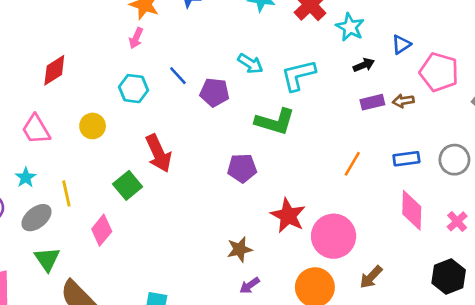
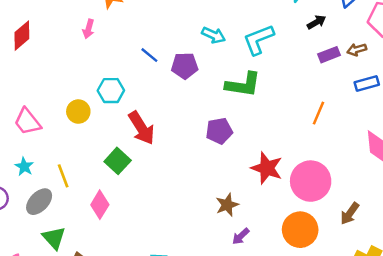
pink arrow: (136, 38) -> (89, 29), moved
red diamond: (54, 70) -> (22, 36), moved
cyan hexagon: (133, 89) -> (111, 91), moved
blue rectangle: (406, 159) -> (367, 84), moved

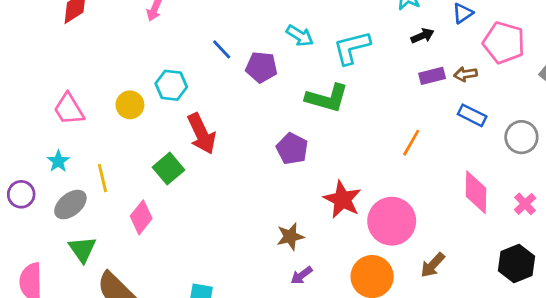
blue rectangle: (367, 84) -> (472, 115), turned 35
purple pentagon: (219, 131) -> (292, 149), turned 30

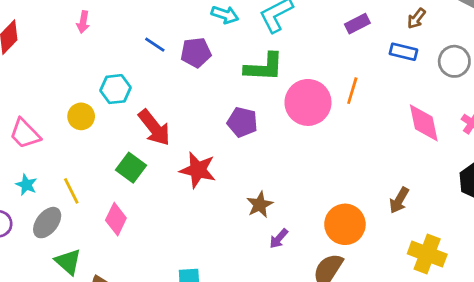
brown arrow: (465, 74) -> (416, 18), moved, turned -30
red star: (342, 199) -> (198, 170), moved
pink circle: (392, 221) -> (308, 102), moved

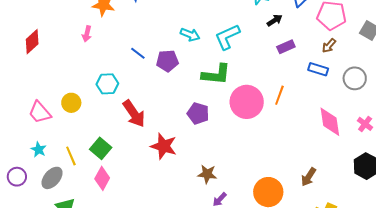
yellow circle: (81, 116) -> (71, 103), moved
green square: (131, 168) -> (101, 148), moved
brown star: (260, 205) -> (207, 174), turned 30

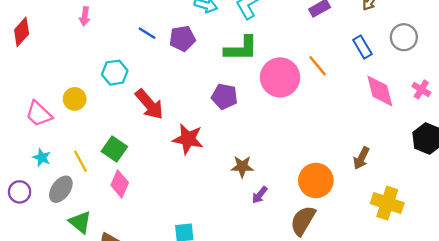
blue rectangle: (318, 69) -> (362, 47), moved, turned 48
orange line: (279, 95) -> (318, 66), turned -54

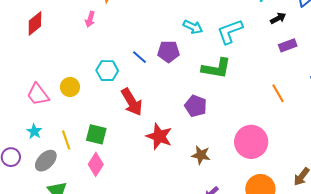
blue line: (147, 33) -> (139, 57), moved
pink circle: (280, 77) -> (251, 142), moved
green square: (114, 149) -> (96, 134), turned -30
brown star: (242, 167) -> (201, 155), moved

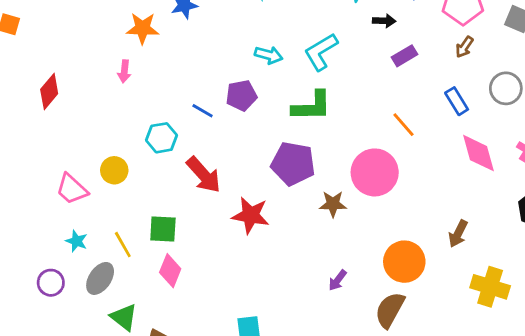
black arrow: (278, 18) -> (384, 21), turned 42
purple pentagon: (196, 106) -> (293, 164), size x1.4
pink circle: (251, 142) -> (375, 172), moved
brown star: (201, 155) -> (333, 204), moved

